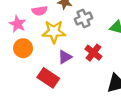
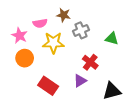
purple triangle: (65, 57) -> (80, 81), moved

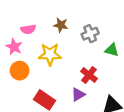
pink semicircle: (40, 23) -> (28, 29), moved
gray cross: (81, 30) -> (90, 34), moved

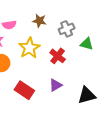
yellow star: (50, 54) -> (29, 48), turned -30
red cross: (89, 75) -> (58, 56), moved

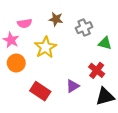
red cross: (58, 56) -> (97, 70), moved

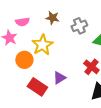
orange circle: (16, 63) -> (24, 60), moved
purple triangle: (73, 86) -> (59, 78), moved

